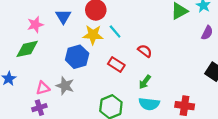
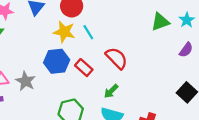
red semicircle: (145, 51) -> (117, 58), size x1.5
blue hexagon: (77, 57) -> (57, 61), moved

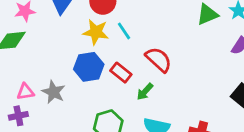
green arrow: (111, 91) -> (145, 92), moved

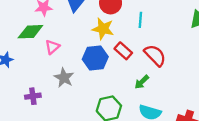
cyan line: (124, 31) -> (140, 20), moved, turned 35
red rectangle: (121, 73) -> (123, 51), moved
pink triangle: (25, 92) -> (52, 47), moved, turned -35

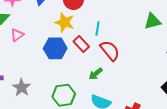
cyan line: (140, 20) -> (97, 29), moved
gray star: (64, 78) -> (22, 88), moved

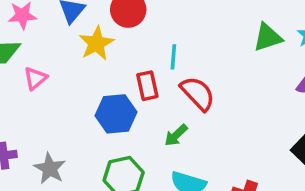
yellow star: (65, 22) -> (96, 43), moved, turned 30
red rectangle: (81, 44) -> (147, 86), turned 35
blue hexagon: (55, 48) -> (116, 114), moved

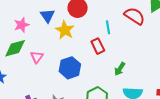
red semicircle: (198, 93) -> (135, 16), moved
blue hexagon: (116, 114) -> (70, 68), moved

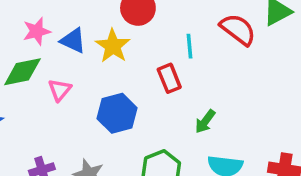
blue triangle: (47, 16) -> (73, 41), moved, turned -35

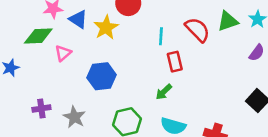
red rectangle: (169, 78) -> (175, 62), moved

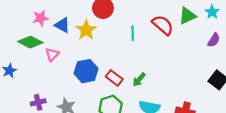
green diamond: (38, 36) -> (30, 42), turned 35
red rectangle: (175, 62) -> (114, 78), moved, turned -35

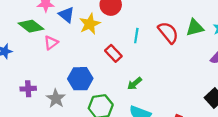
blue hexagon: (86, 71) -> (80, 79), moved
red rectangle: (114, 78) -> (113, 53), moved

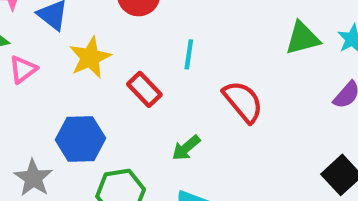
yellow star: (90, 24) -> (90, 57), moved
red semicircle: (168, 33) -> (243, 102), moved

